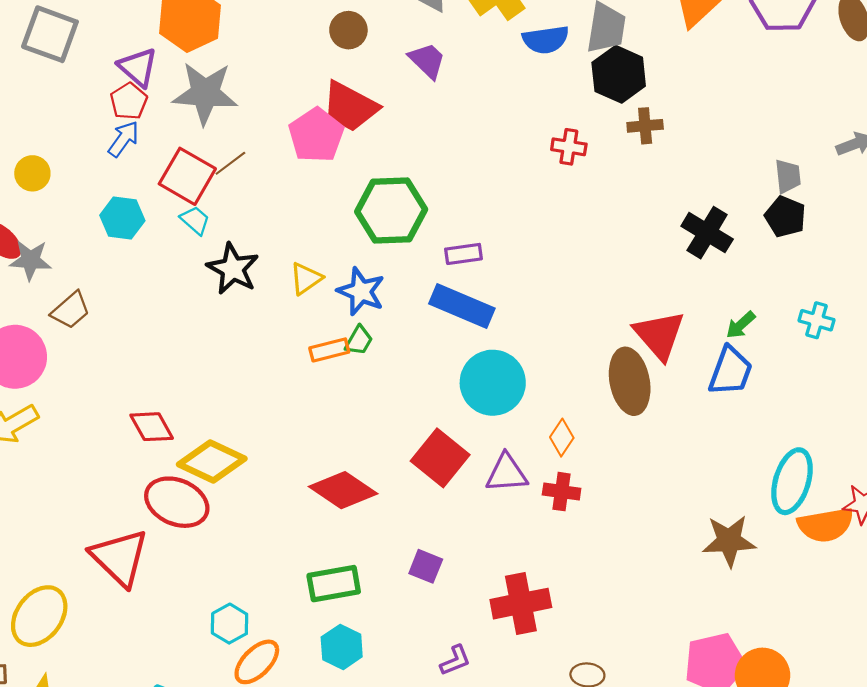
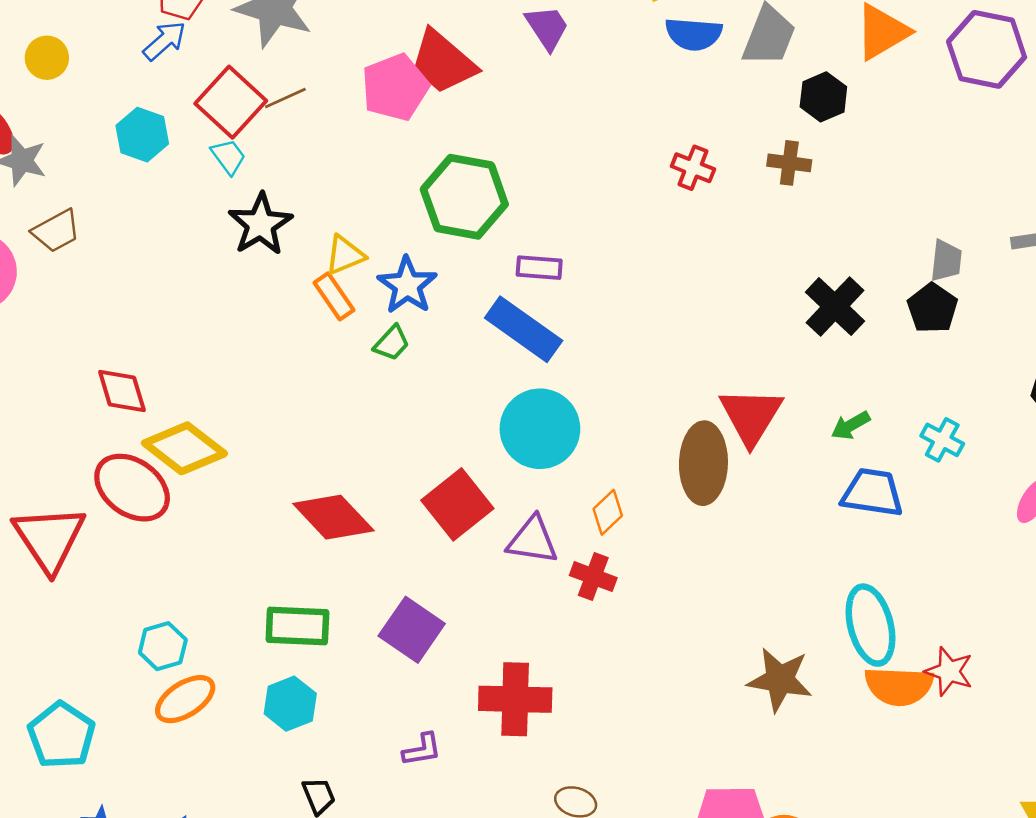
black hexagon: (619, 74) -> (823, 97), moved, size x0.7
orange rectangle: (329, 350) -> (334, 296), moved, turned 57
blue trapezoid: (730, 371) -> (872, 493), moved, turned -114
cyan ellipse: (792, 481) -> (870, 625), turned -44
purple square: (426, 566) -> (412, 630), size x1.5

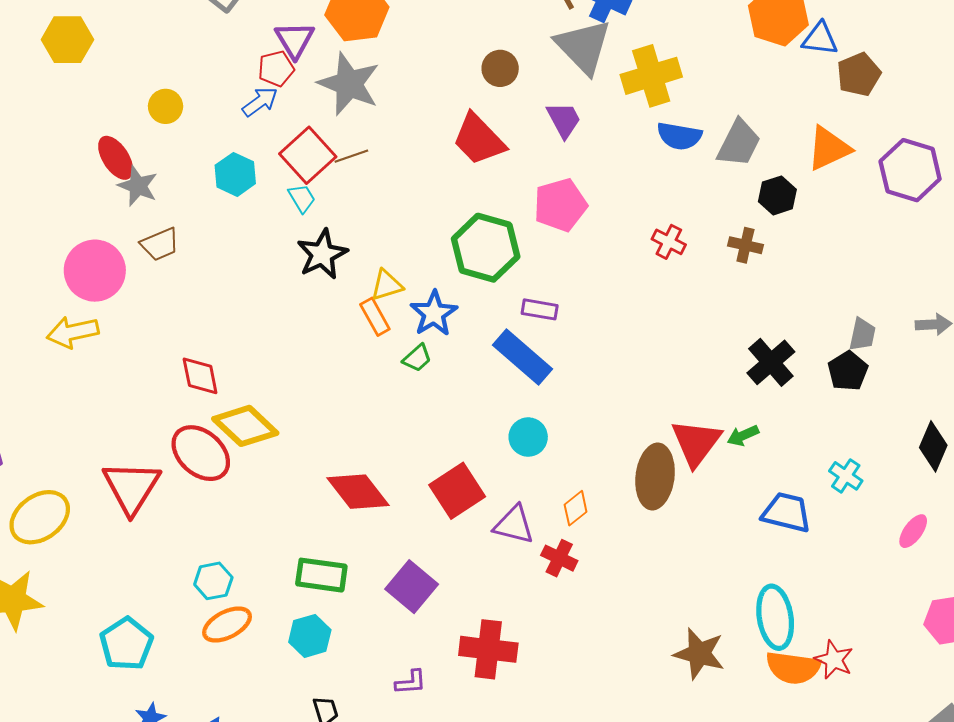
pink pentagon: (395, 87) -> (560, 205), moved
green arrow: (851, 425) -> (743, 436), moved
cyan circle: (540, 429) -> (528, 437), size x0.6

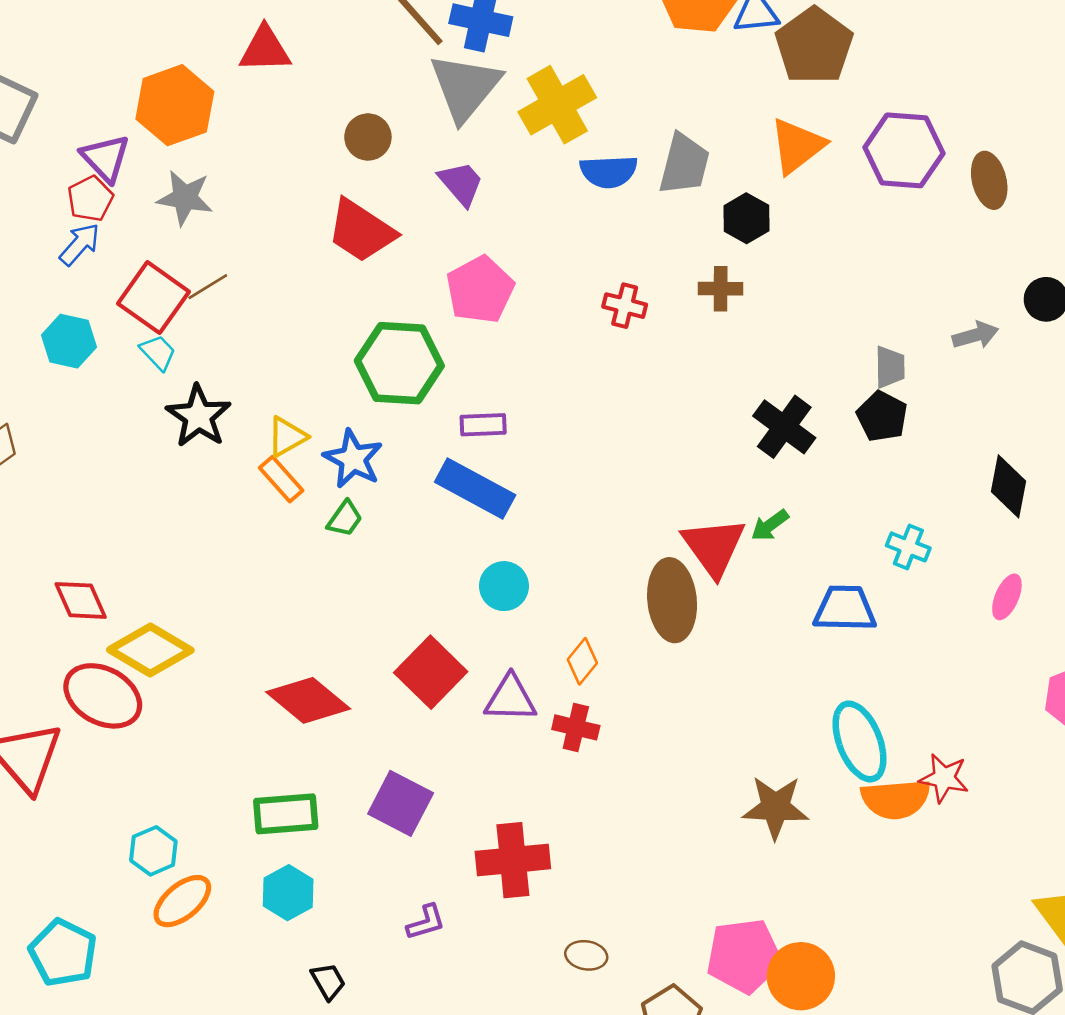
gray triangle: (583, 47) -> (465, 87), turned 36
brown pentagon: (859, 74) -> (814, 46), size x1.4
gray star: (349, 84) -> (185, 198), size x0.7

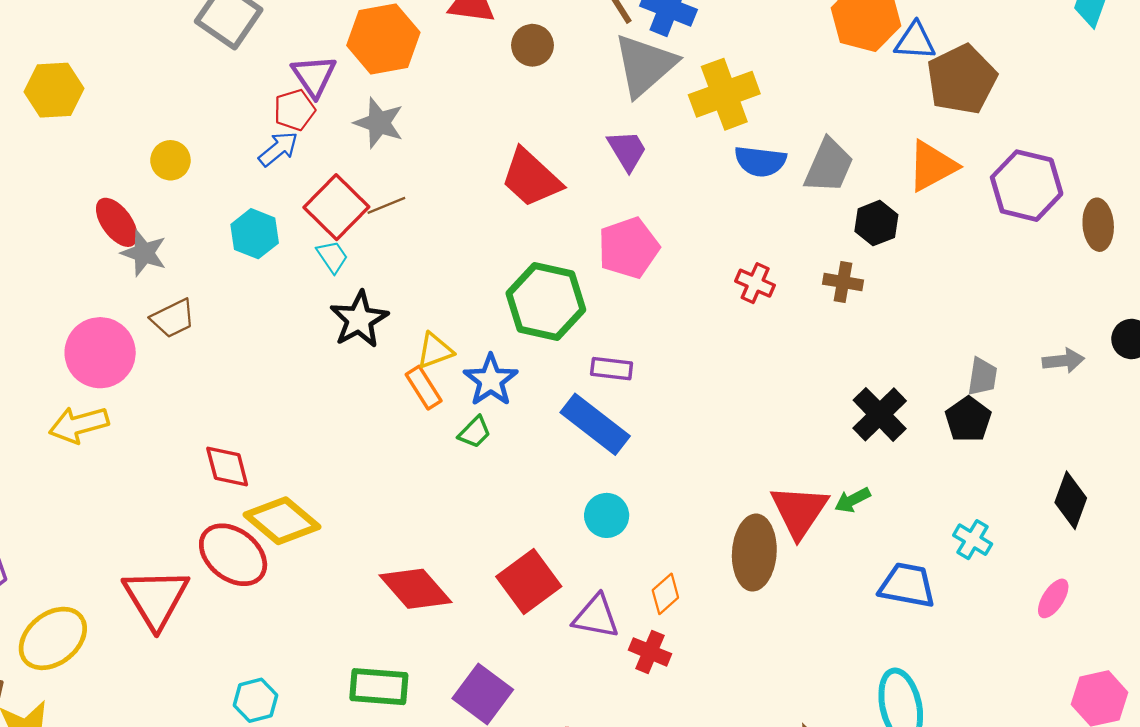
brown circle: (368, 137) -> (532, 45), moved

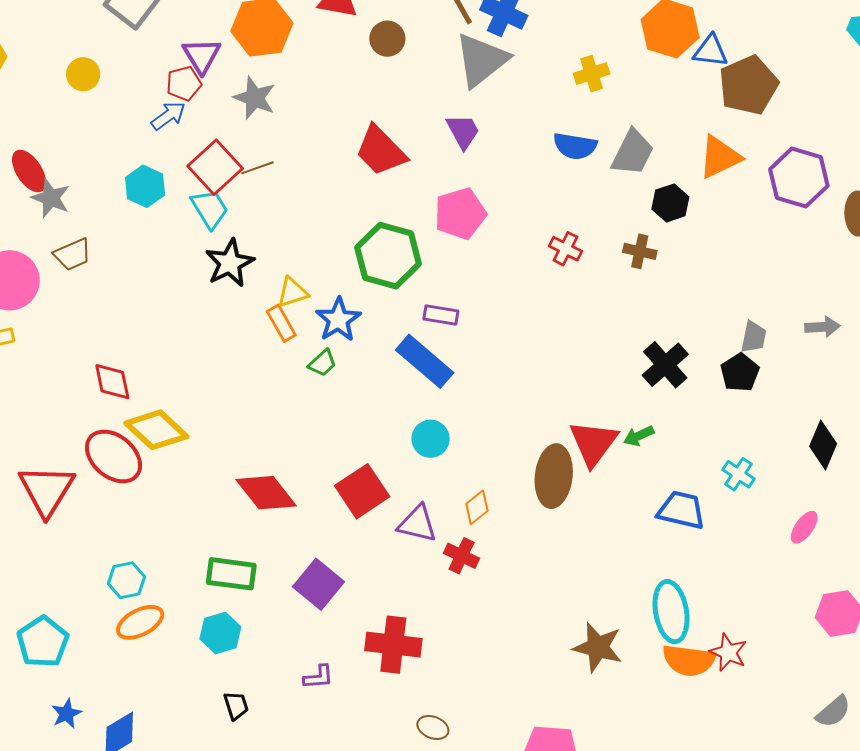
yellow cross: (724, 94) -> (592, 74), moved, size x0.6
yellow circle: (170, 160) -> (83, 74), moved
cyan trapezoid: (332, 257) -> (210, 209), size x1.4

